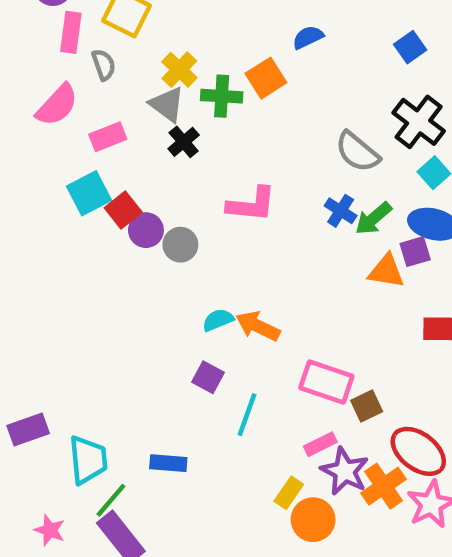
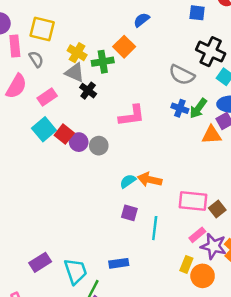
blue square: (410, 47) -> (197, 13), turned -35

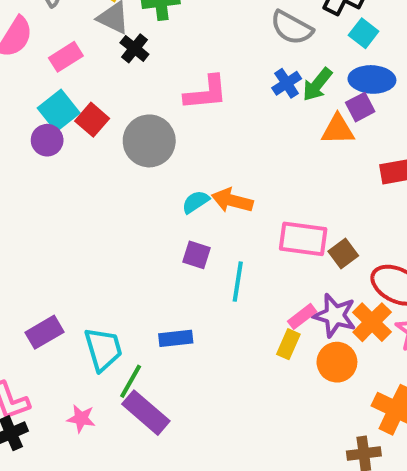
blue cross: (180, 108) -> (287, 83), turned 35
purple circle: (79, 142) -> (47, 140), moved
gray circle: (99, 146) -> (149, 141), size x1.6
pink rectangle: (197, 235) -> (302, 316), moved
orange circle: (203, 276) -> (337, 362), moved

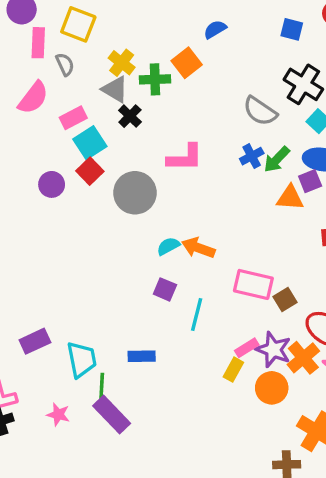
cyan square: (59, 111) -> (90, 143), moved
green line: (131, 381) -> (102, 388), turned -32

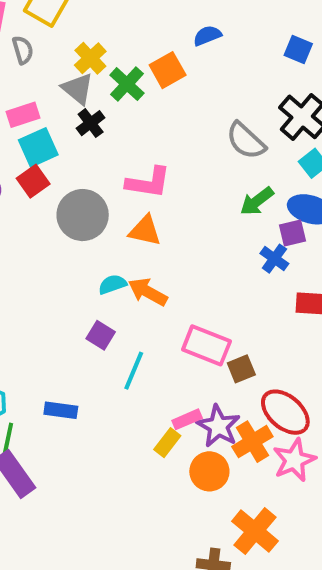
green cross: (155, 79) -> (127, 84), turned 36
blue cross: (252, 156) -> (274, 259), moved, turned -35
orange triangle: (290, 198) -> (145, 231), moved

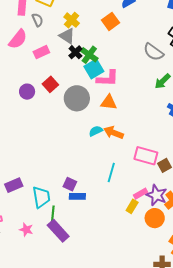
green cross: (127, 84) -> (89, 55), moved
cyan square: (38, 147) -> (94, 69), moved
purple square: (101, 335) -> (70, 184), moved

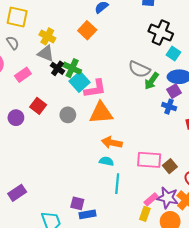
gray semicircle: (153, 52) -> (139, 69), moved
gray circle: (77, 98) -> (68, 115), size x0.6
orange triangle: (109, 102) -> (101, 113), size x1.4
cyan semicircle: (96, 131) -> (106, 161), moved, turned 48
purple rectangle: (14, 185) -> (17, 193), moved

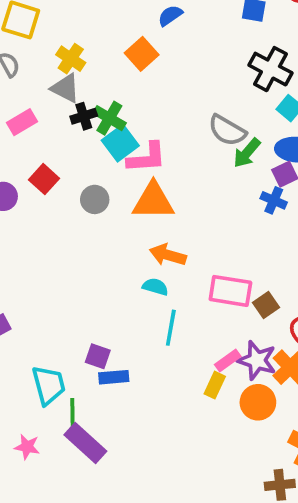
black cross: (57, 68) -> (84, 116), turned 32

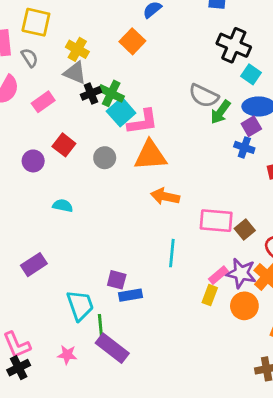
cyan semicircle: (155, 287) -> (63, 206), moved

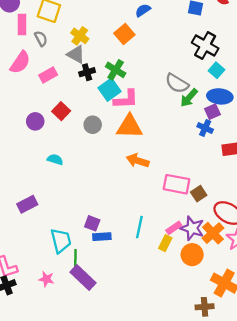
green cross: (111, 93) -> (116, 70), moved
cyan line: (172, 253) -> (139, 227), moved

